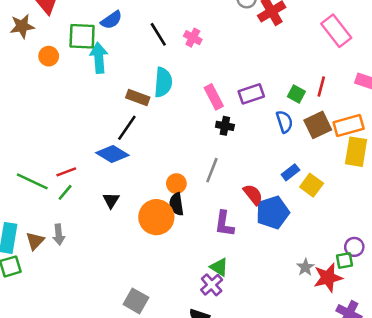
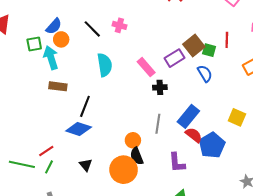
green square: (82, 36) -> (34, 44), size x0.7
orange circle: (49, 56) -> (61, 39), moved
brown rectangle: (138, 98) -> (58, 86), moved
brown square: (318, 125) -> (194, 46), moved
blue rectangle: (290, 172) -> (188, 116), moved, size x1.6

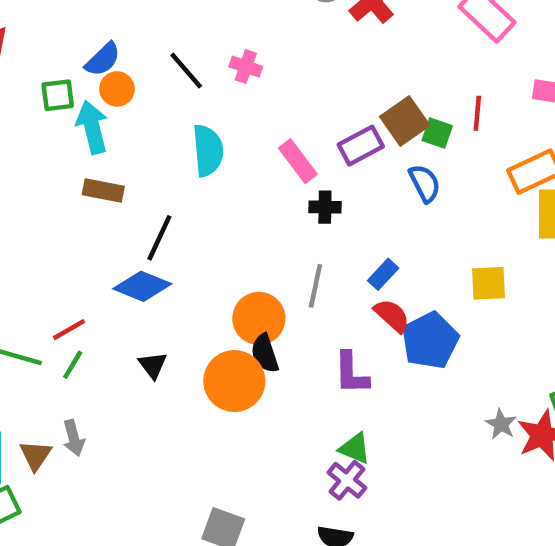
blue rectangle: (188, 116) -> (383, 274), size x0.6
yellow square: (237, 117) -> (488, 283), turned -30
orange circle: (133, 140) -> (259, 318), size x1.5

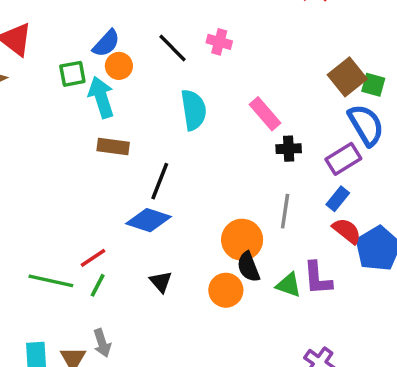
purple rectangle: (361, 146) -> (343, 159), moved
blue semicircle: (425, 183) -> (366, 125), size x1.4
orange circle: (234, 381) -> (226, 290), size x0.7
green triangle: (355, 448) -> (289, 285), moved

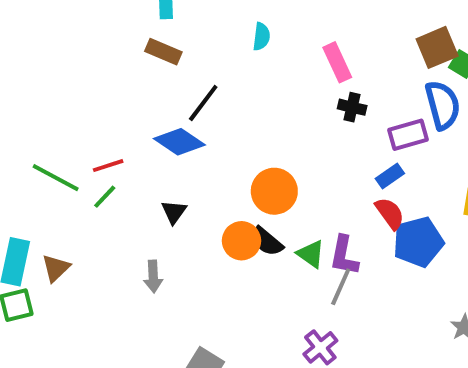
cyan semicircle: (194, 110) -> (261, 37), size x0.6
gray line: (285, 211) -> (341, 287), moved
black semicircle: (248, 267) -> (267, 241), moved, turned -44
gray arrow: (102, 343) -> (153, 276), moved

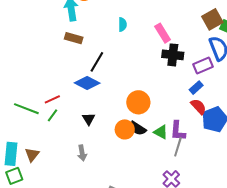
black cross: (352, 107) -> (173, 55), size x1.5

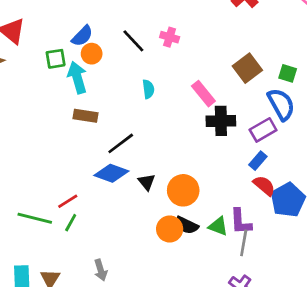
brown square: (212, 19) -> (247, 68), moved
black line: (97, 62) -> (121, 143), turned 30
black triangle: (89, 119) -> (147, 182), moved
gray arrow: (82, 153) -> (101, 270), moved

